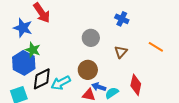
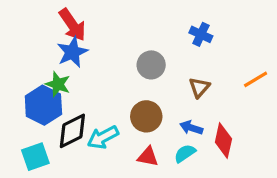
blue star: (23, 28) -> (72, 52), moved, turned 30
orange line: (156, 47) -> (256, 79), turned -63
blue arrow: (99, 87) -> (191, 128), moved

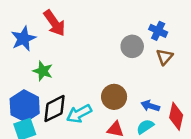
blue star: (72, 52) -> (23, 39), moved
gray circle: (151, 65) -> (132, 46), moved
brown triangle: (199, 87) -> (165, 57), moved
blue hexagon: (43, 105) -> (25, 106), moved

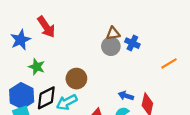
blue cross: (158, 31) -> (132, 43), moved
brown triangle: (165, 57) -> (113, 33), moved, turned 40
brown circle: (114, 97) -> (76, 79), moved

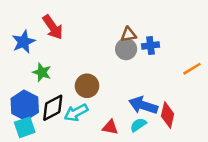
blue cross: (132, 43) -> (150, 45), turned -32
blue arrow: (126, 96) -> (143, 105), size x1.6

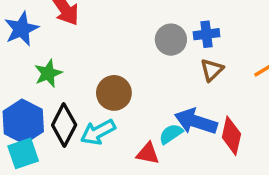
brown triangle: (129, 34) -> (212, 70), moved, turned -35
green star: (42, 72) -> (48, 73), turned 30
black diamond: (53, 108) -> (64, 125), turned -36
cyan semicircle: (138, 125) -> (171, 134), moved

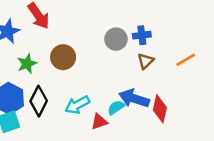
brown circle: (114, 93) -> (63, 57), moved
cyan arrow: (98, 132) -> (77, 105), moved
red triangle: (148, 153) -> (99, 122), turned -30

